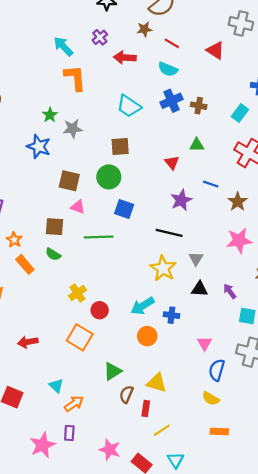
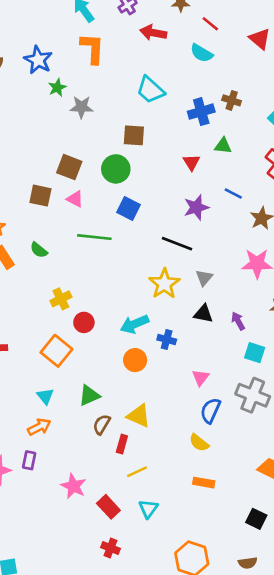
blue cross: (172, 101) -> (201, 112), moved
blue star: (39, 146) -> (38, 60), moved
brown square: (55, 227) -> (40, 196), moved
cyan triangle: (56, 386) -> (45, 396), moved

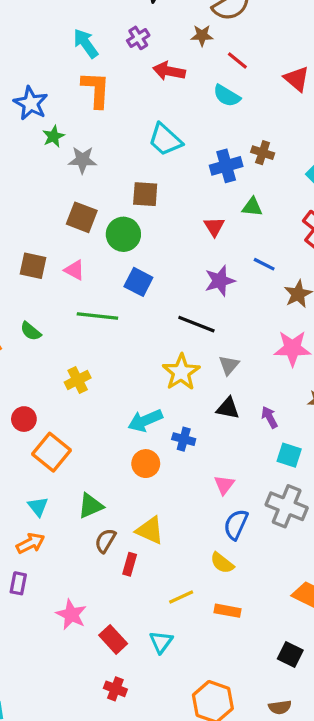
brown square: (69, 167) -> (82, 217), moved
yellow cross: (61, 299) -> (78, 380), moved
red circle: (84, 322) -> (24, 419), moved
yellow line: (137, 472) -> (181, 597), moved

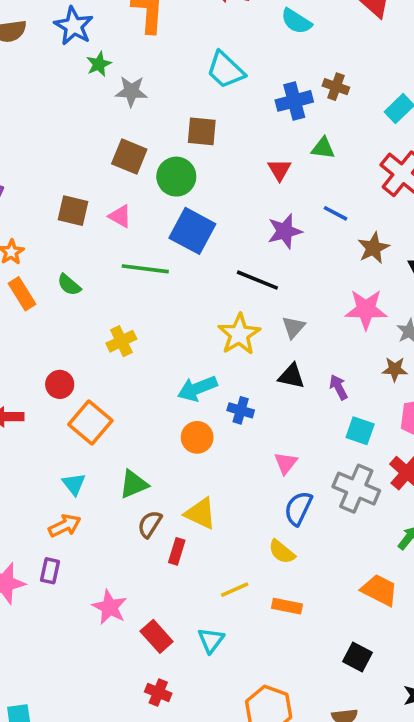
blue square: (138, 282) -> (192, 231), size x1.4

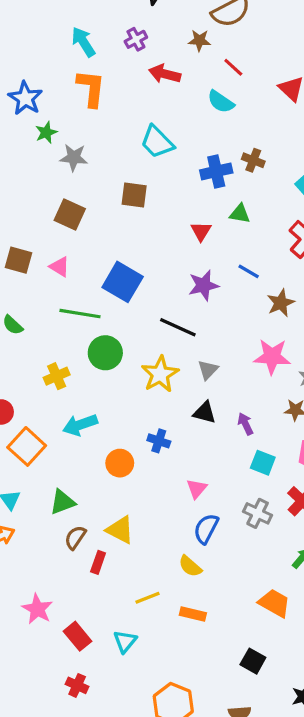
green circle: (176, 177) -> (105, 353), moved
cyan arrow: (197, 388) -> (80, 425), moved
gray cross: (356, 489) -> (258, 513), size x0.7

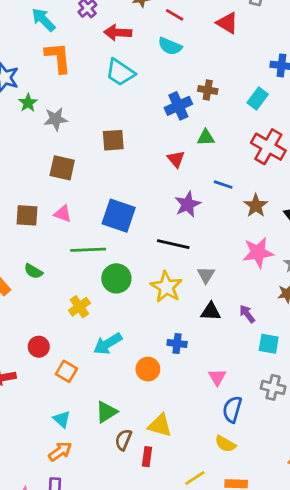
cyan trapezoid: (157, 142) -> (120, 72), moved
orange square: (27, 446) -> (66, 371), size x0.7

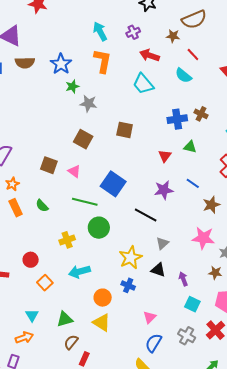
yellow star: (166, 287) -> (130, 258), moved
yellow triangle: (160, 425) -> (102, 323), moved

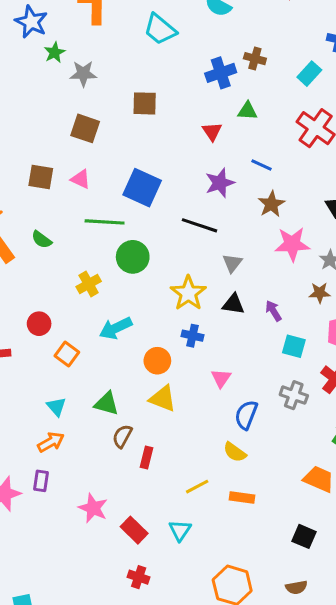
brown star: (211, 205) -> (271, 204), moved
pink triangle: (150, 317) -> (221, 378), moved
green triangle: (65, 319) -> (107, 404), turned 42

